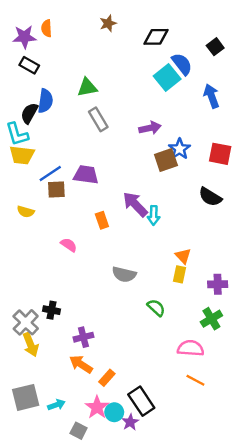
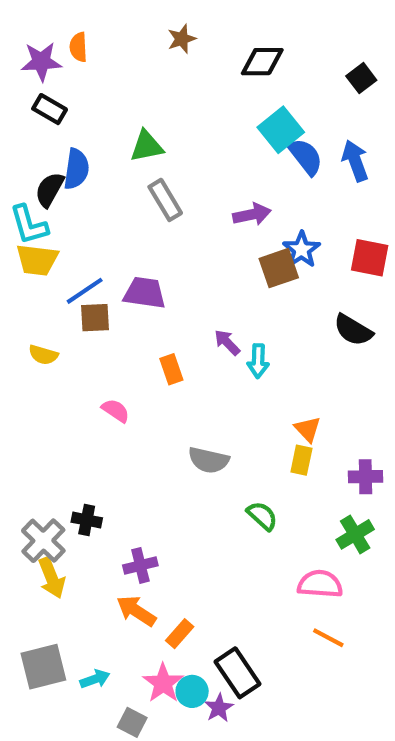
blue semicircle: (182, 64) -> (306, 157), moved
purple arrow: (135, 204) -> (227, 342), size x0.6

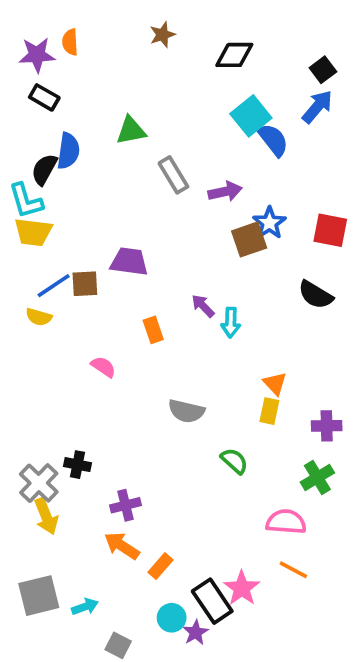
blue arrow: (355, 161) -> (317, 107), moved, turned 60
gray rectangle: (165, 200) -> (173, 175), moved
blue line: (85, 291) -> (54, 286), moved
pink star: (163, 683) -> (242, 588), moved

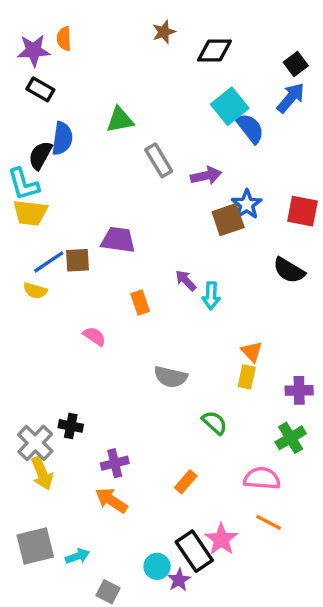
brown star: (162, 35) -> (164, 32), moved
orange rectangle: (161, 566) -> (186, 482), moved

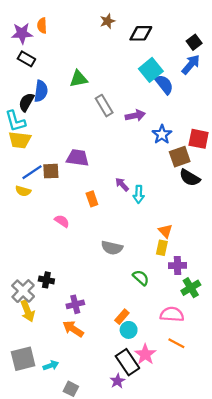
brown square: (228, 220) -> (180, 157), moved
purple cross: (299, 390) -> (177, 265), moved
cyan circle: (157, 566) -> (129, 330), moved

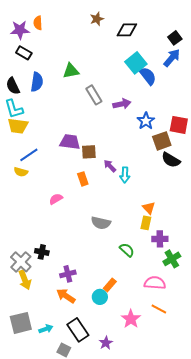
black semicircle: (26, 102) -> (13, 86), moved, turned -54
brown square: (51, 171) -> (89, 152), moved
pink semicircle: (62, 221) -> (56, 199), turned -64
cyan circle: (129, 330) -> (100, 297), moved
black rectangle: (127, 362) -> (78, 330), moved

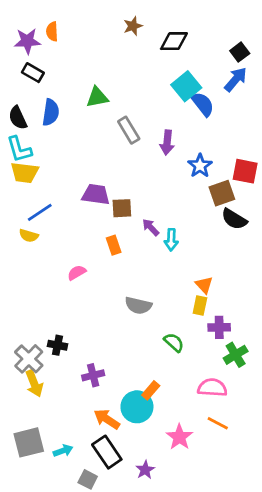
purple arrow: (122, 104) -> (167, 142), turned 108
orange arrow: (66, 296) -> (107, 419), moved
cyan circle: (100, 297) -> (137, 407), size x1.5

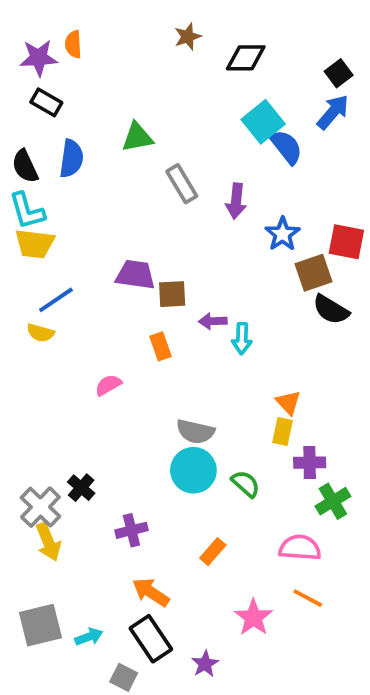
purple arrow: (151, 227) -> (213, 321), turned -48
black cross: (58, 345) -> (81, 488), turned 30
cyan circle: (137, 407) -> (193, 470), moved

